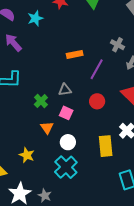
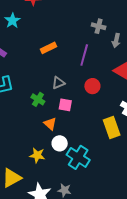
orange rectangle: (75, 54) -> (48, 48), moved
white circle: (68, 142) -> (60, 143), moved

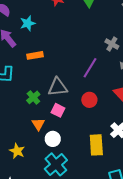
cyan star: (12, 21) -> (28, 23), moved
orange rectangle: (48, 48) -> (35, 55), moved
gray triangle: (58, 83) -> (58, 87), size x1.5
white circle: (60, 143) -> (53, 139), moved

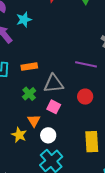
orange rectangle: (35, 55) -> (29, 67), moved
purple line: (90, 68) -> (86, 64), turned 70
yellow star: (17, 151) -> (19, 135), moved

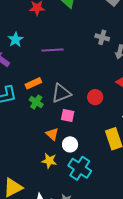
purple line: (86, 64) -> (53, 50), moved
green cross: (29, 94) -> (36, 102), moved
yellow star: (19, 135) -> (49, 161), moved

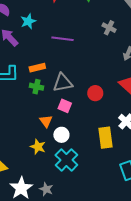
gray cross: (102, 37) -> (109, 28), moved
green cross: (36, 102) -> (36, 87), turned -32

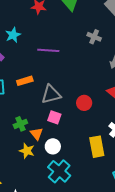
green cross: (36, 87) -> (20, 124), moved, turned -32
yellow star: (38, 147) -> (27, 151), moved

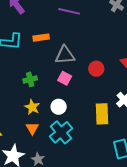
orange triangle: (37, 134) -> (32, 128), moved

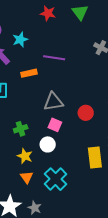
orange rectangle: (41, 38) -> (29, 73), moved
white circle: (59, 107) -> (48, 144), moved

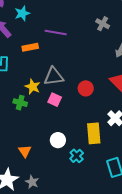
green cross: (21, 129) -> (20, 103), turned 32
white circle: (48, 144) -> (58, 140), moved
yellow star: (25, 156) -> (33, 87), moved
cyan cross: (55, 179) -> (77, 156), moved, size x0.6

